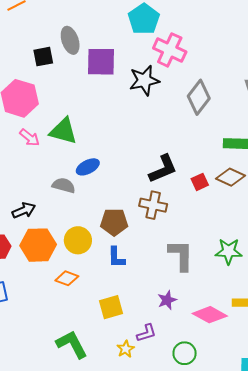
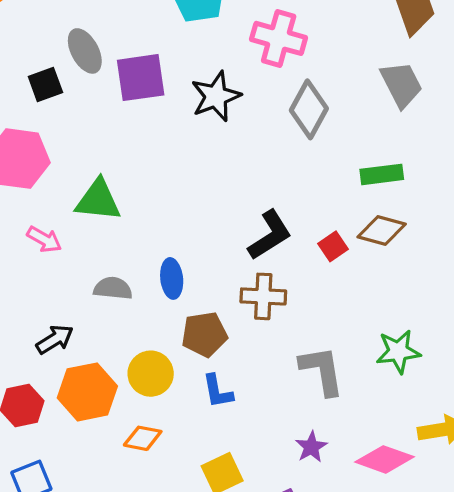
pink cross: (170, 50) -> (279, 38), moved
pink arrow: (30, 138) -> (44, 239), moved
blue ellipse: (88, 167) -> (172, 278), moved, turned -60

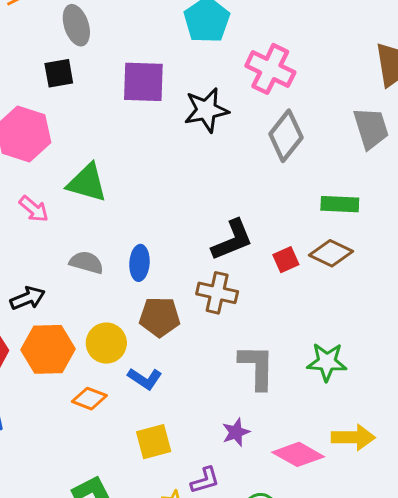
gray ellipse: (85, 51) -> (76, 25), moved
blue L-shape: (218, 391) -> (145, 379), moved, turned -56

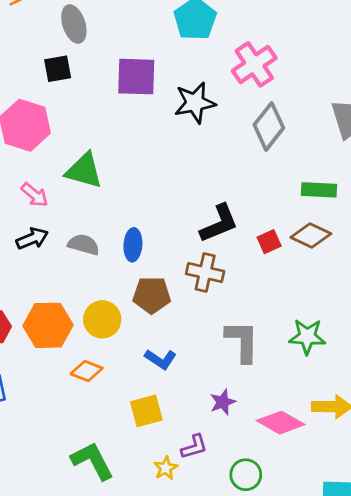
pink cross: (270, 69) -> (254, 64), turned 30
black arrow: (28, 298) -> (32, 238), moved
blue L-shape: (145, 379) -> (161, 359), moved

